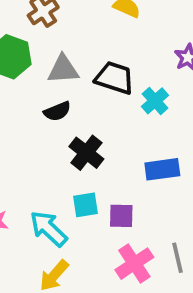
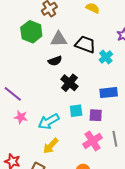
cyan square: (86, 205) -> (76, 111), moved
purple square: (121, 216) -> (96, 115), moved
cyan arrow: (49, 229) -> (49, 121), turned -75

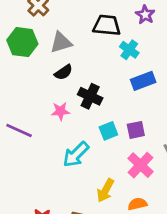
black trapezoid: (85, 44) -> (107, 25), moved
blue rectangle: (109, 93) -> (143, 81), moved
pink star: (21, 117) -> (60, 111), moved
yellow arrow: (51, 146) -> (105, 190), moved

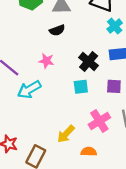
black cross: (90, 96) -> (89, 62), moved
purple square: (136, 130) -> (114, 86), moved
cyan arrow: (76, 154) -> (29, 89), moved

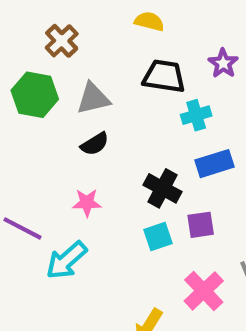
cyan cross: (115, 26) -> (196, 115), turned 35
purple square: (114, 86) -> (201, 225), moved

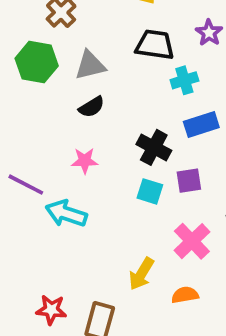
cyan square: (158, 236) -> (150, 191), turned 36
cyan arrow: (67, 260) -> (66, 214), turned 60

